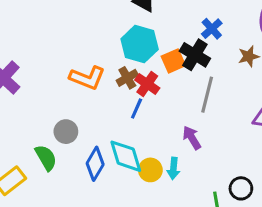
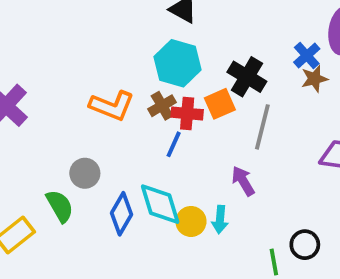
blue cross: (212, 29) -> (307, 56), moved
orange square: (173, 61) -> (220, 104), moved
red cross: (147, 84) -> (187, 113), turned -30

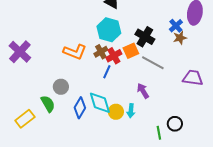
red cross: (187, 113) -> (114, 56), turned -35
gray line: (262, 127) -> (153, 63), turned -75

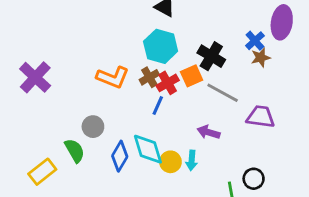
purple trapezoid: (193, 78) -> (261, 117), moved
purple arrow: (143, 91) -> (208, 132), turned -42

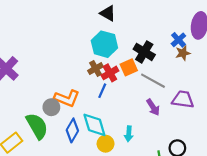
orange L-shape: (113, 77) -> (67, 98), moved
purple arrow: (208, 132) -> (153, 107), moved, turned -140
green semicircle: (75, 151) -> (37, 126), size x1.4
yellow circle: (170, 162) -> (106, 144), moved

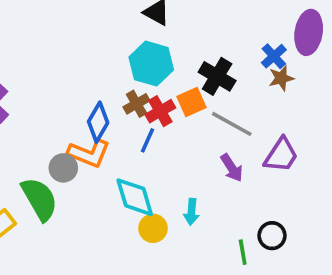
purple trapezoid: (183, 99) -> (281, 155), turned 115
blue diamond: (72, 130) -> (98, 122), moved

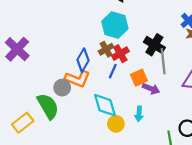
black cross: (217, 76) -> (154, 45), moved
orange square: (191, 102) -> (139, 78), moved
gray line: (232, 124) -> (163, 61), turned 55
purple arrow: (232, 168) -> (151, 89), moved, turned -35

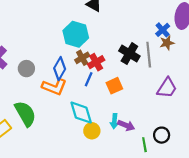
cyan hexagon: (115, 25) -> (76, 34), moved
gray line: (163, 61) -> (149, 55), moved
gray circle: (62, 88) -> (26, 69), moved
purple arrow: (151, 89) -> (126, 125), moved

